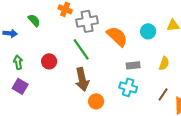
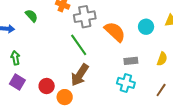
red circle: (49, 61) -> (47, 86), moved
brown arrow: (82, 79) -> (80, 75), turned 45
orange circle: (96, 101) -> (65, 97), moved

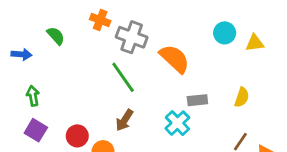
gray cross: (85, 17) -> (132, 37), turned 30
cyan circle: (146, 27) -> (225, 33), moved
brown arrow: (80, 75) -> (124, 120), size x0.7
cyan cross: (126, 83) -> (177, 123), moved, turned 30

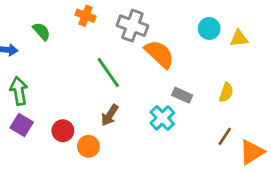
gray cross: (132, 37) -> (132, 26), moved
green arrow: (33, 96) -> (19, 91), size x1.4
gray rectangle: (197, 100) -> (182, 95), turned 30

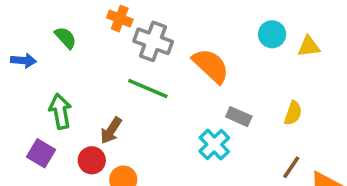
gray cross: (132, 26) -> (153, 41), moved
green line: (108, 72) -> (148, 89), turned -32
green arrow: (19, 91) -> (60, 111), moved
brown arrow: (110, 115) -> (111, 131), moved

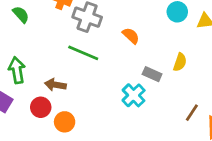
orange semicircle: (211, 66) -> (131, 36), size x0.6
yellow semicircle: (293, 113) -> (180, 62), moved
brown arrow: (111, 131) -> (55, 85), turned 66

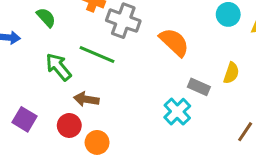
orange semicircle: (131, 36) -> (174, 42), size x1.5
green line: (83, 53) -> (97, 55), moved
green arrow: (17, 70) -> (58, 67), moved, turned -30

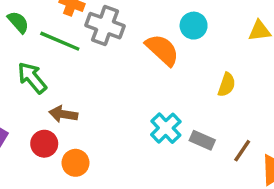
cyan circle: (228, 14) -> (194, 26), moved
green line: (97, 55) -> (60, 41), moved
gray rectangle: (199, 87) -> (202, 140), moved

